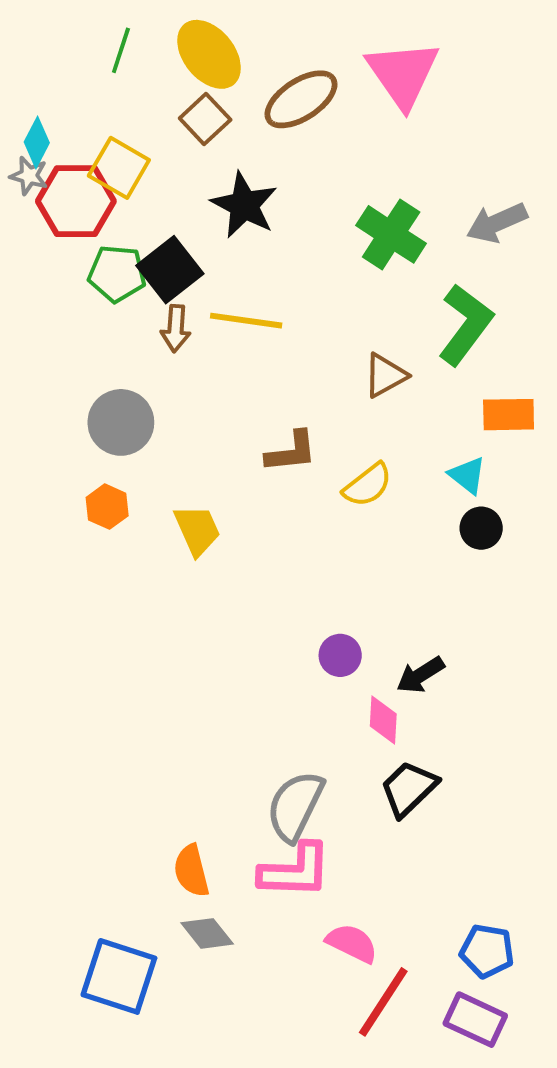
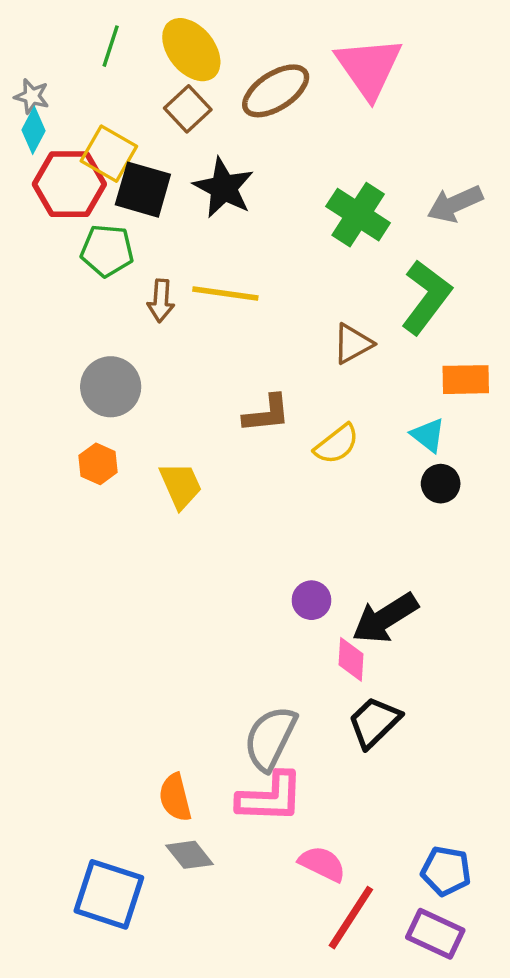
gray star: (29, 176) -> (32, 96), moved
black square: (170, 270) -> (143, 190), moved, turned -36
black arrow: (420, 675) -> (385, 618), size x1.5

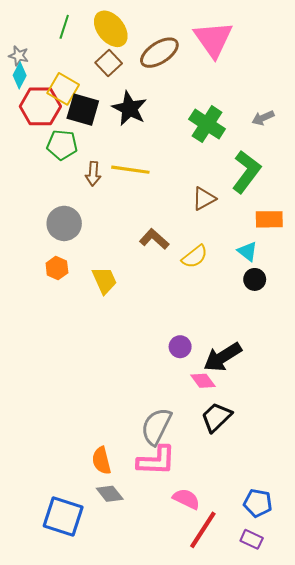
gray arrow: (455, 204) -> (263, 118), size x0.7
brown L-shape: (267, 414) -> (154, 239), turned -132
pink diamond: (351, 659) -> (203, 381), turned -40
purple rectangle: (435, 934) -> (252, 539), size x0.7

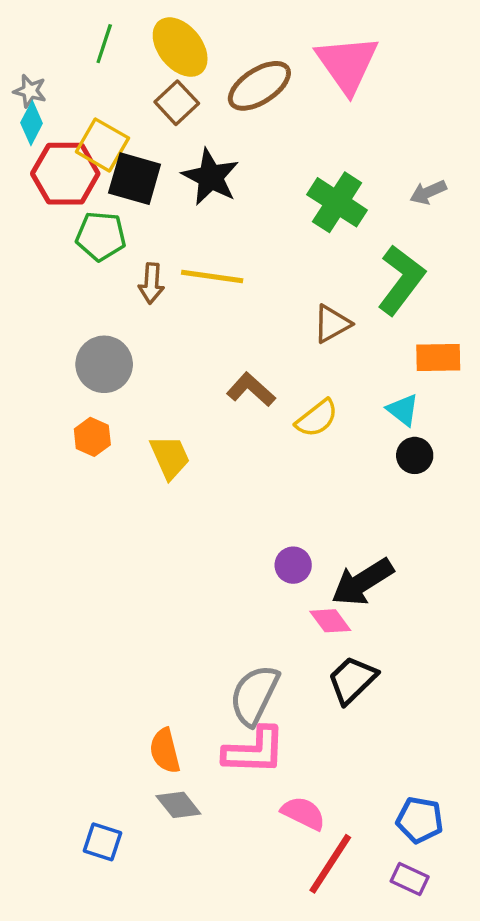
blue square: (63, 517) -> (102, 842), size x0.6

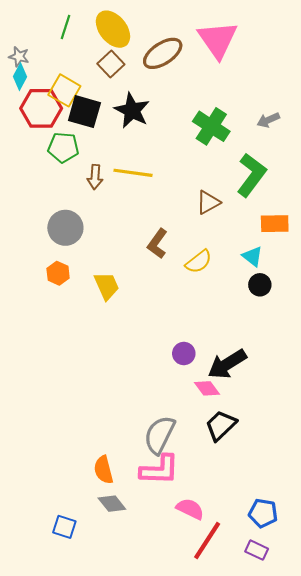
brown L-shape: (251, 390) -> (157, 244), turned -96

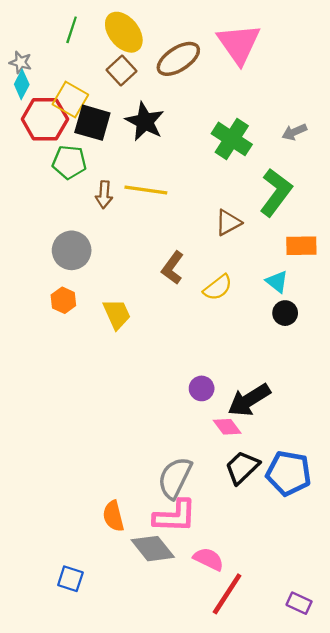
gray diamond: (112, 504) -> (153, 549), moved, size x1.4
blue pentagon: (263, 513) -> (289, 473), moved, size x1.4
purple rectangle: (257, 550) -> (299, 603), moved

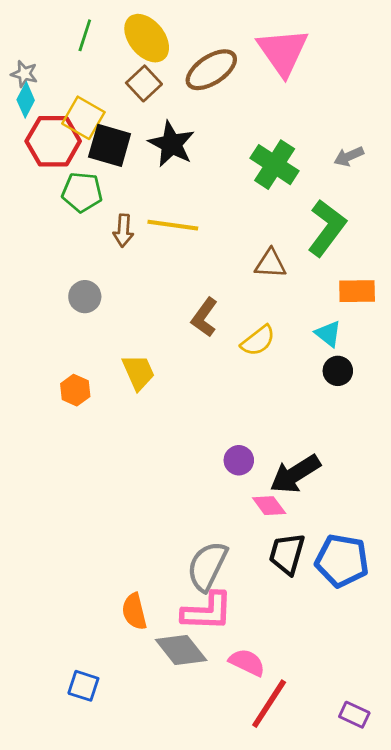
brown triangle: (228, 222) -> (270, 264), turned 32
gray circle: (72, 250) -> (85, 297), size x0.7
orange hexagon: (63, 300) -> (75, 390), moved
black trapezoid: (242, 467) -> (287, 554), turned -30

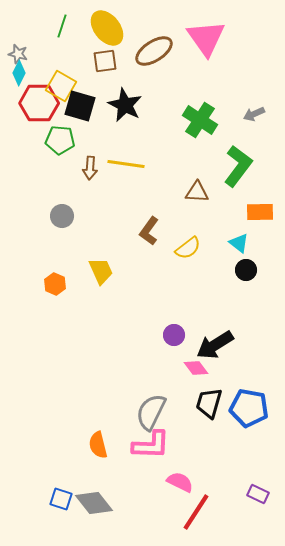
brown square: (144, 83) -> (105, 61), turned 35
gray diamond: (181, 650) -> (94, 503), moved
purple rectangle: (354, 715) -> (258, 494), moved

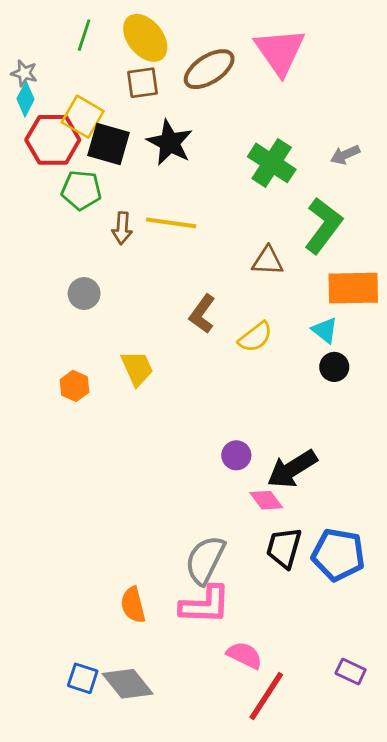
orange rectangle: (260, 212) -> (353, 288), size x1.4

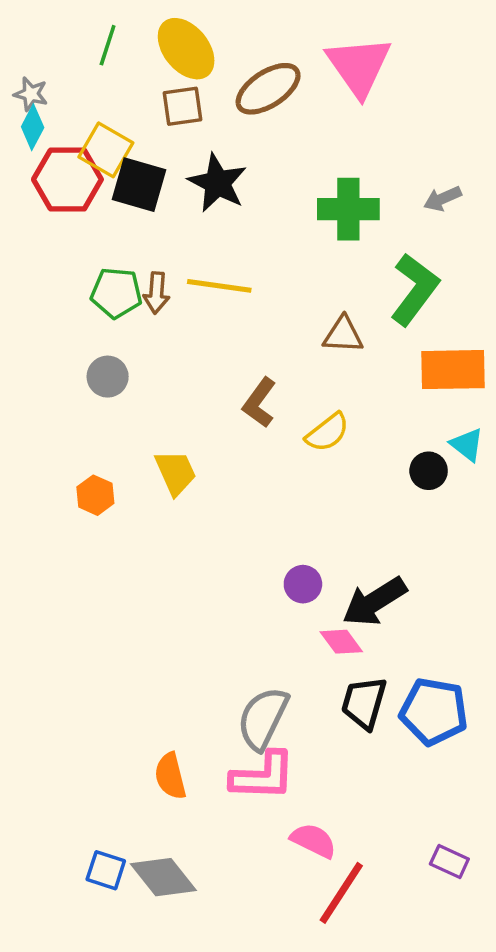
green cross: (272, 163) -> (348, 209), turned -33
green pentagon: (81, 190) -> (116, 293), moved
cyan triangle: (325, 330) -> (467, 445), moved

